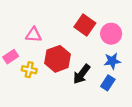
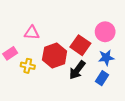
red square: (85, 25) -> (80, 45), moved

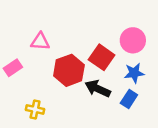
yellow cross: (28, 66) -> (35, 109), moved
black arrow: (77, 70) -> (98, 89), turned 78

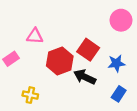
pink circle: (133, 40) -> (121, 20), moved
blue rectangle: (129, 99) -> (119, 94), moved

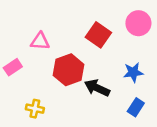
red square: (88, 50) -> (98, 35), moved

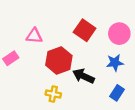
pink circle: (138, 23) -> (119, 34), moved
yellow cross: (35, 109) -> (53, 94), moved

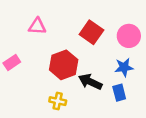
pink triangle: (34, 36) -> (37, 26), moved
blue rectangle: (117, 93) -> (119, 93), moved, turned -48

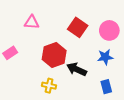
blue rectangle: (119, 93) -> (106, 87), moved

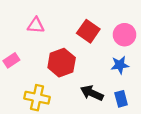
black arrow: (77, 69) -> (92, 93), moved
yellow cross: (49, 86) -> (37, 98), moved, size x1.5

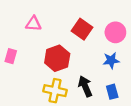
pink rectangle: (11, 60) -> (11, 56), turned -40
black arrow: (92, 93) -> (85, 86), turned 42
yellow cross: (37, 98) -> (55, 91), moved

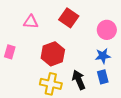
red square: (82, 29) -> (69, 18), moved
blue rectangle: (112, 92) -> (103, 77), moved

